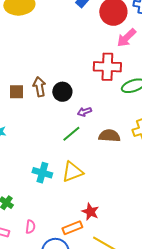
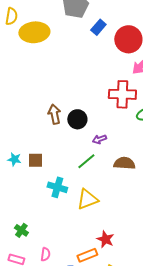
brown square: (16, 92) -> (35, 160), moved
cyan cross: (42, 173) -> (57, 187), moved

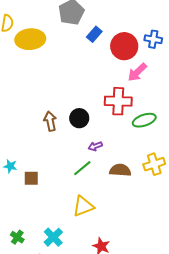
black circle: (77, 119) -> (79, 118), moved
brown square: (35, 160) -> (31, 178), moved
cyan cross: (57, 187) -> (53, 237), moved, turned 30

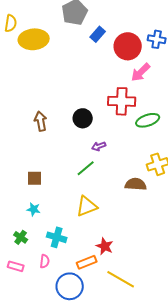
brown arrow: (50, 121) -> (41, 121), moved
cyan star: (10, 166) -> (34, 209), moved
brown semicircle: (120, 170) -> (136, 184), moved
cyan cross: (53, 237) -> (57, 237), turned -30

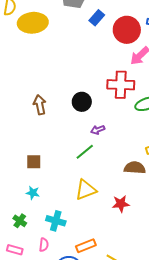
red star: (105, 246) -> (121, 204), moved, turned -30

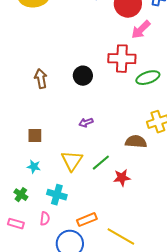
purple arrow: (98, 130) -> (86, 123), moved
green line: (85, 152) -> (101, 163), moved
yellow triangle: (86, 190) -> (72, 161), moved, turned -35

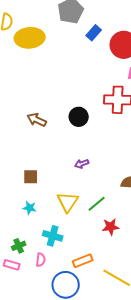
brown arrow: (41, 79) -> (37, 120), turned -54
red star: (122, 178) -> (111, 227), moved
green cross: (21, 195) -> (19, 246), moved, turned 32

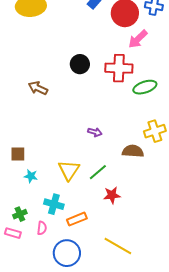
black circle: (79, 117) -> (80, 64), moved
purple arrow: (82, 164) -> (95, 132), moved, turned -144
brown square: (31, 177) -> (18, 154), moved
orange rectangle: (83, 261) -> (77, 219), moved

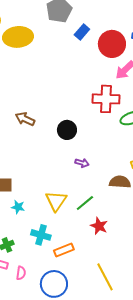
black circle: (80, 64) -> (67, 130), moved
red star: (112, 195) -> (99, 226), turned 30
pink semicircle: (42, 228) -> (21, 273), moved
yellow line: (118, 246) -> (105, 277), turned 32

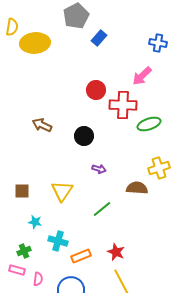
red circle: (112, 44) -> (96, 90), moved, size x0.7
yellow triangle: (56, 201) -> (62, 191), moved
cyan star: (18, 207) -> (35, 222), moved
red star: (99, 226) -> (116, 252), moved

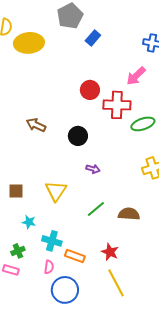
brown semicircle: (137, 188) -> (129, 214), moved
orange rectangle: (81, 256) -> (75, 256), turned 42
pink semicircle: (38, 279) -> (49, 267), moved

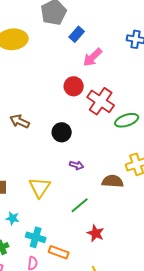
pink arrow: (136, 76) -> (93, 57), moved
red cross: (117, 105) -> (101, 101), turned 32
brown semicircle: (129, 214) -> (113, 181), moved
red star: (110, 252) -> (96, 233), moved

